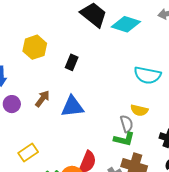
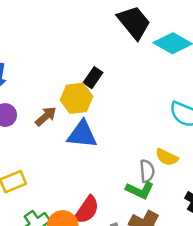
yellow hexagon: (35, 47) -> (77, 98), moved

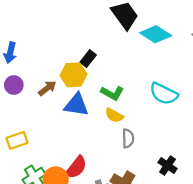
yellow semicircle: (167, 157) -> (114, 115), moved
green L-shape: (140, 190) -> (112, 93), moved

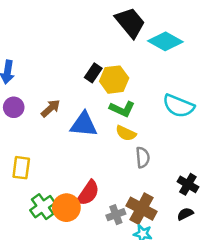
yellow hexagon: (74, 75) -> (114, 80), moved
yellow rectangle: (17, 140) -> (21, 168), turned -60

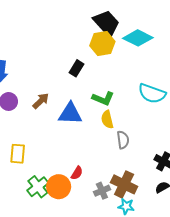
yellow hexagon: (114, 80) -> (102, 44), moved
yellow semicircle: (126, 133) -> (107, 119), turned 54
red semicircle: (88, 193) -> (77, 173), size x0.6

